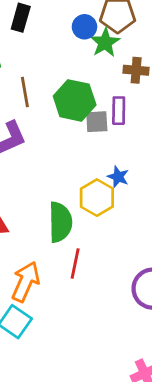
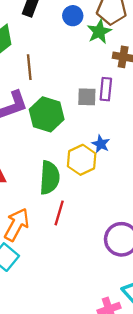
blue circle: (84, 27) -> (73, 16), moved
green hexagon: (75, 100) -> (47, 114), moved

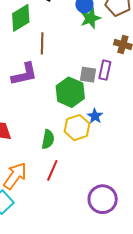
green star: (99, 32) -> (90, 18), moved
green hexagon: (47, 114) -> (70, 92), moved
green semicircle: (50, 178) -> (48, 139), size x0.7

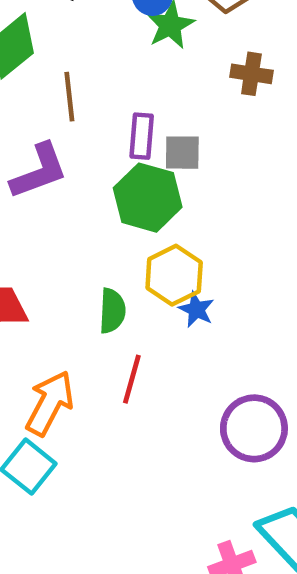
purple rectangle: (105, 70) -> (142, 136), moved
blue star: (95, 116) -> (196, 310), moved

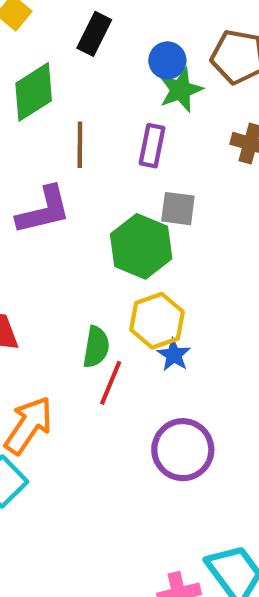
purple rectangle: (142, 136) -> (152, 146), moved
red line: (132, 379) -> (111, 383), moved
purple circle: (254, 428) -> (183, 450), moved

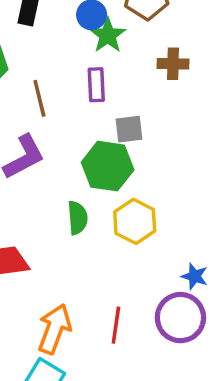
green semicircle: (96, 347) -> (78, 218), moved
blue star: (174, 355) -> (195, 276), moved
red line: (111, 383) -> (116, 325), moved

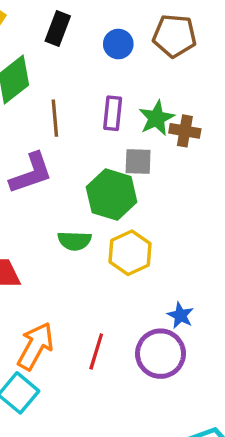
green star: (108, 35) -> (156, 118), moved
brown cross: (173, 64) -> (185, 131), moved
green semicircle: (78, 218) -> (74, 241), turned 88

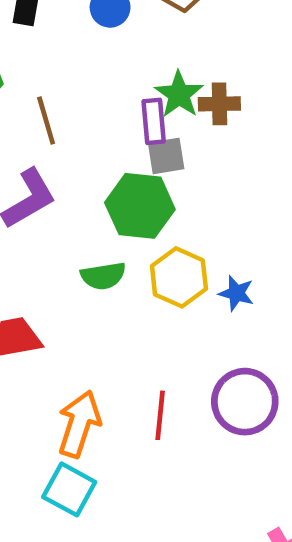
purple rectangle: (113, 113) -> (154, 121), moved
blue star: (180, 315) -> (236, 293), moved

